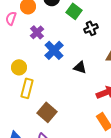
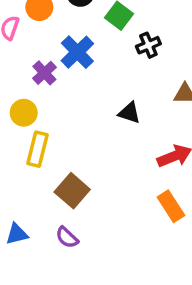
purple cross: (37, 32) -> (44, 73), moved
blue cross: (54, 50) -> (77, 52), moved

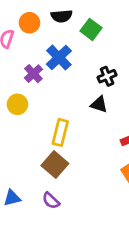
black cross: (148, 45) -> (107, 76), moved
yellow rectangle: (38, 149) -> (60, 132), moved

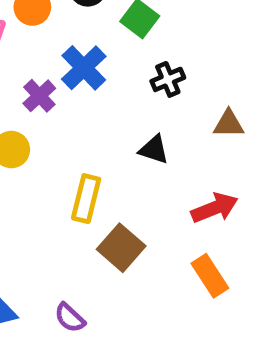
black cross: (107, 76) -> (168, 79), moved
brown square: (55, 165) -> (121, 248), moved

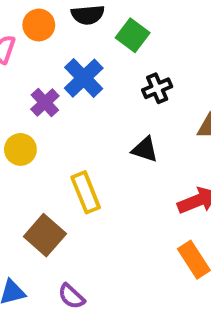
yellow rectangle: (86, 199) -> (86, 192), turned -36
brown square: (121, 248) -> (45, 235), moved

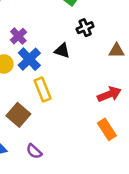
blue cross: (84, 78) -> (29, 59), moved
black triangle: (145, 149) -> (62, 51), moved

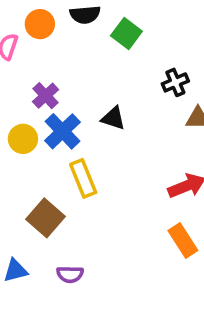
black cross: (85, 28) -> (175, 82), moved
purple semicircle: (34, 151) -> (70, 274), turned -42

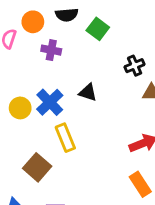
purple cross: (46, 96) -> (51, 50), moved, turned -36

